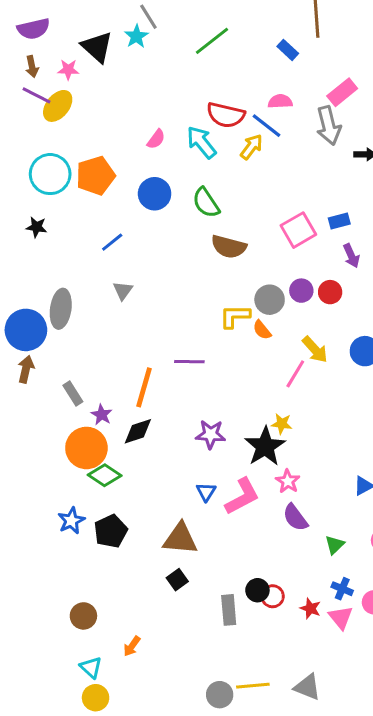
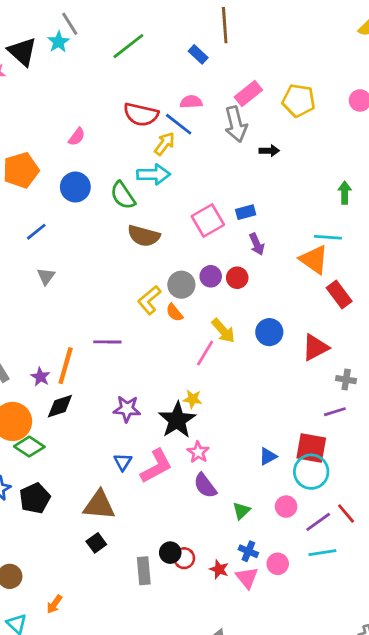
cyan arrow: (201, 142) -> (153, 174), moved, turned 128
yellow L-shape: (235, 316) -> (149, 300), turned -40
purple star: (102, 415) -> (40, 377), moved

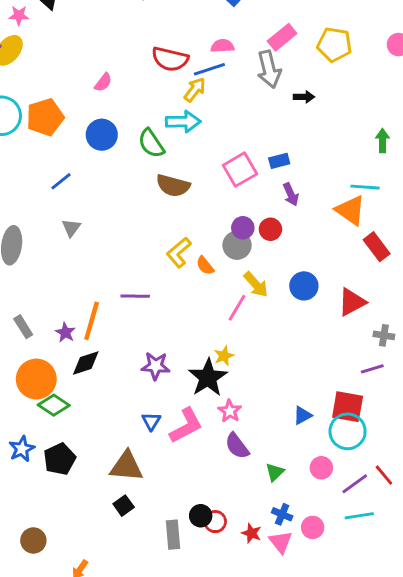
blue line: (179, 124) -> (209, 69), turned -56
gray circle: (181, 285) -> (237, 245), moved
yellow star: (193, 399) -> (224, 356), turned -30

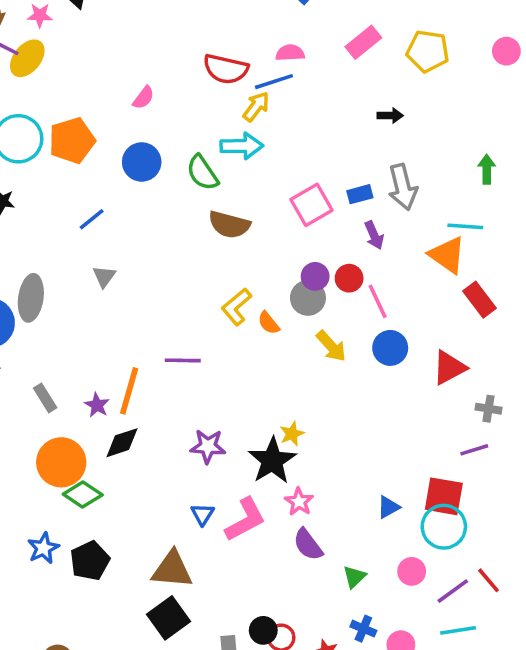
gray arrow: (269, 69) -> (403, 187), moved
pink line: (237, 308) -> (378, 301), moved, turned -56
black square: (124, 506) -> (168, 618), size x1.6

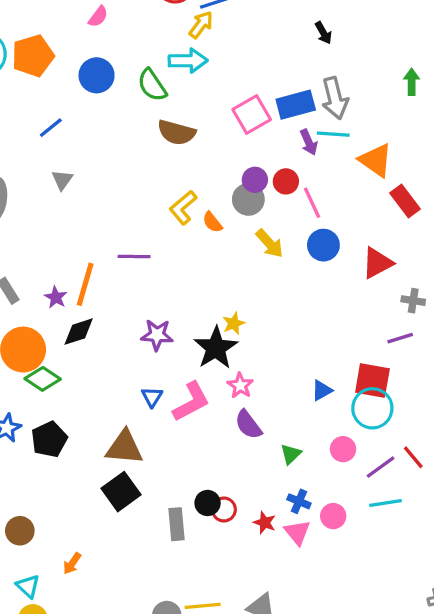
black arrow: (390, 116) -> (323, 33), turned 60
blue rectangle: (360, 194) -> (296, 105), size x1.6
cyan line: (465, 226) -> (333, 134), moved

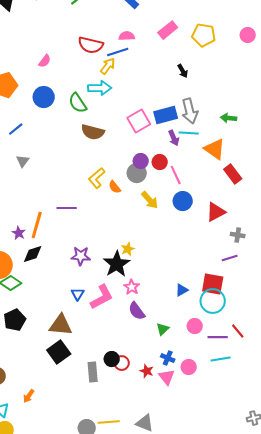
green arrow: (412, 82) -> (229, 118), moved, turned -84
purple line: (381, 467) -> (218, 337), turned 36

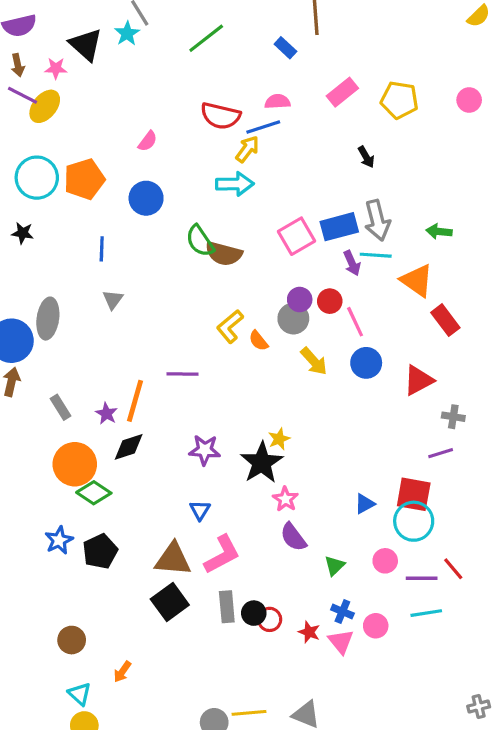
green semicircle: (78, 103) -> (200, 241), moved
blue line: (16, 129) -> (102, 249), turned -49
pink L-shape: (102, 297) -> (222, 554), moved
gray rectangle: (93, 372) -> (227, 607), moved

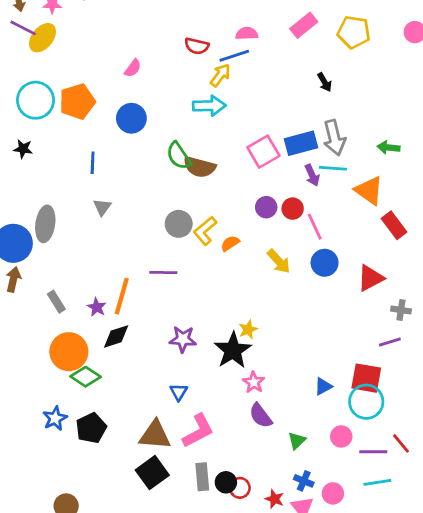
red semicircle: (220, 116) -> (197, 46), size x0.7
gray circle: (293, 319) -> (179, 224), moved
orange semicircle: (258, 341) -> (230, 243), turned 96

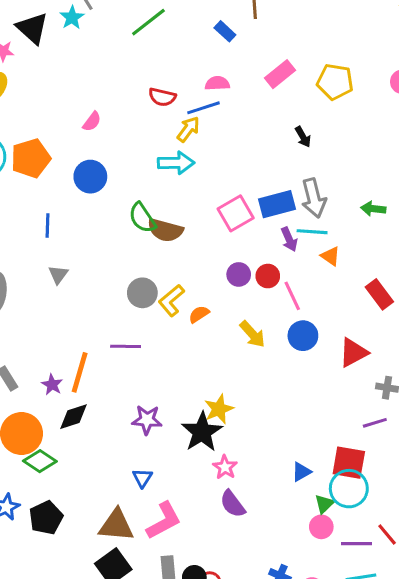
orange triangle: (369, 191) -> (330, 256), moved, size x0.6
yellow star: (248, 329) -> (219, 409), size x1.4
green triangle: (297, 441) -> (324, 504), moved

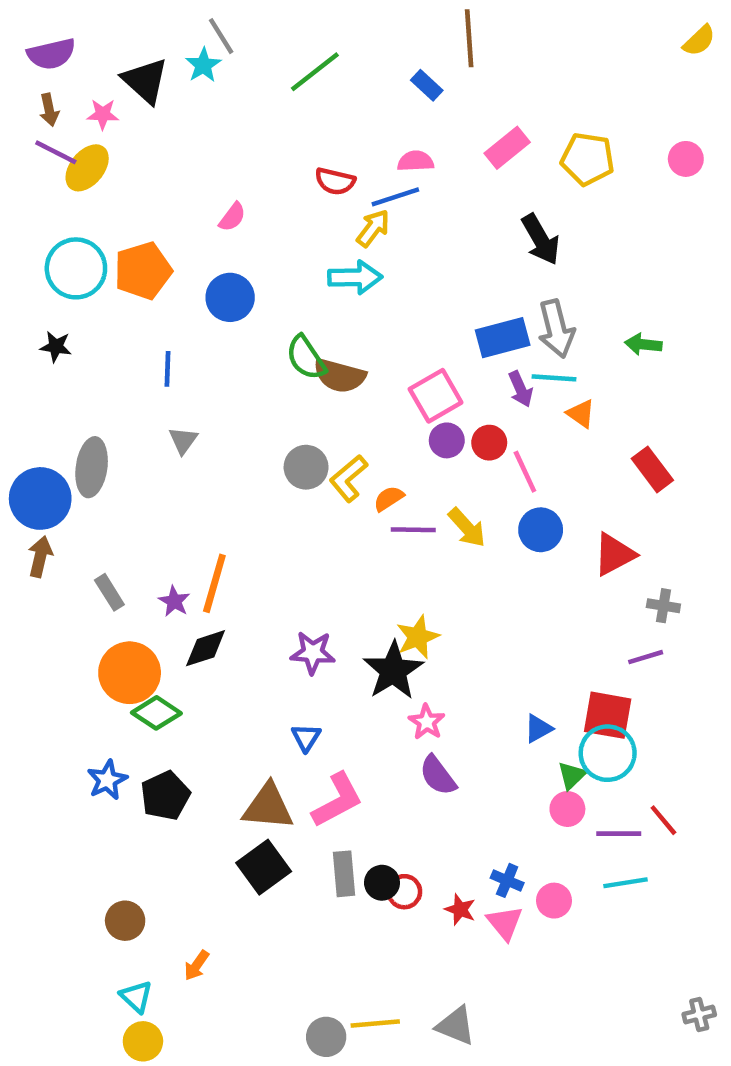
black arrow: (303, 137) -> (541, 239), size x1.6
pink square: (236, 213) -> (436, 396), moved
purple line: (126, 346) -> (413, 530), moved

